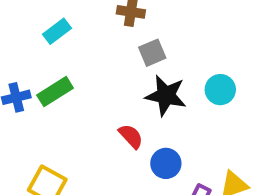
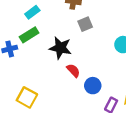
green rectangle: (55, 92) -> (29, 35), moved
black star: (166, 95) -> (60, 48), moved

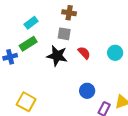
gray square: (85, 24) -> (64, 34), moved, turned 32
red semicircle: (73, 70) -> (84, 53), moved

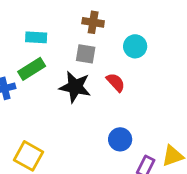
cyan rectangle: (31, 23) -> (36, 37), turned 40
cyan circle: (115, 53) -> (135, 46), moved

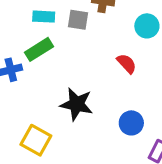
gray square: (86, 54) -> (78, 20), moved
black star: (75, 87) -> (77, 104), moved

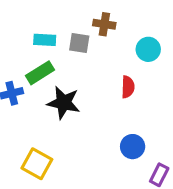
red semicircle: (127, 64) -> (128, 87), turned 45
black star: (77, 104) -> (64, 103), moved

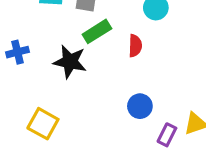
green rectangle: (40, 73) -> (97, 31), moved

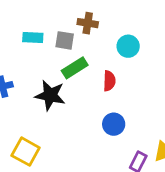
blue circle: (140, 106) -> (114, 124), moved

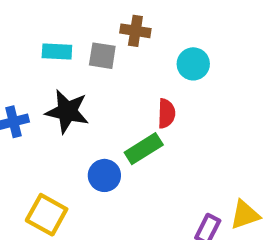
green rectangle: (75, 68) -> (144, 149), moved
black star: (50, 95) -> (67, 111), moved
blue circle: (114, 124) -> (104, 175), moved

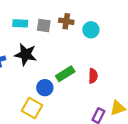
brown cross: (135, 31) -> (66, 21), moved
red semicircle: (166, 113) -> (93, 76), moved
yellow square: (47, 215) -> (32, 108), moved

